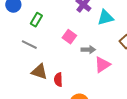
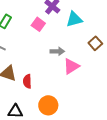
pink square: (69, 37) -> (38, 24), moved

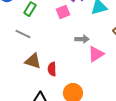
pink square: (38, 24) -> (63, 12), turned 32

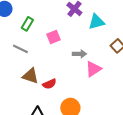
pink square: (63, 12) -> (53, 37), moved
red semicircle: (52, 69) -> (49, 84), turned -112

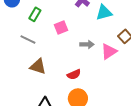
pink triangle: (93, 69) -> (109, 51), moved
red semicircle: (49, 84) -> (74, 74), moved

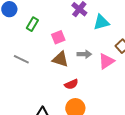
gray line: (28, 39) -> (21, 59), moved
brown triangle: (38, 66) -> (60, 59), moved

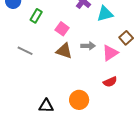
pink square: (58, 37) -> (62, 29), turned -32
red semicircle: (71, 84) -> (110, 82), moved

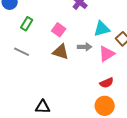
cyan triangle: (105, 14) -> (102, 29), moved
green rectangle: (36, 16) -> (27, 24), moved
orange circle: (79, 100) -> (105, 106), moved

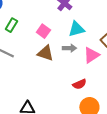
cyan triangle: (102, 29) -> (76, 29), moved
red semicircle: (107, 83) -> (79, 84), moved

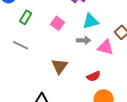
brown triangle: (45, 53) -> (60, 66), moved, turned 48
pink triangle: (91, 55) -> (106, 47), turned 48

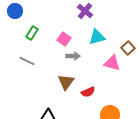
gray arrow: (84, 40) -> (73, 56), moved
red semicircle: (94, 76) -> (88, 92), moved

